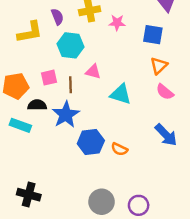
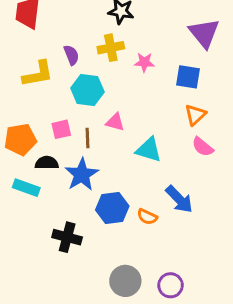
blue arrow: (166, 135) -> (179, 199), moved
black cross: (29, 195) -> (67, 237), moved

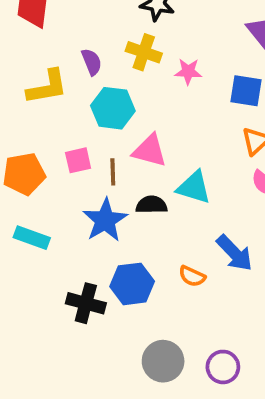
yellow cross: (111, 48) -> (144, 52), turned 30
pink triangle: (115, 122) -> (150, 151), size x1.4
black semicircle: (47, 163) -> (151, 205), moved
blue hexagon: (112, 208) -> (132, 284), moved

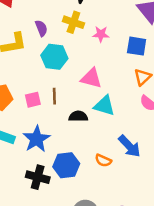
pink triangle: (150, 151) -> (91, 78), moved
pink square: (78, 160) -> (33, 100), moved
blue star: (105, 220) -> (36, 139), moved

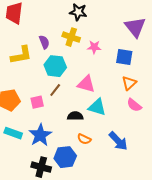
brown line: (54, 96) -> (55, 90), moved, turned 40
orange semicircle: (103, 160) -> (84, 139), moved

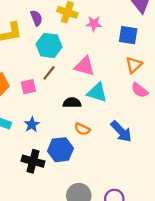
blue star: (40, 135) -> (32, 125), size x0.6

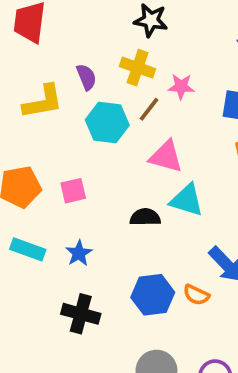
brown line: (49, 73) -> (149, 109), moved
orange semicircle: (82, 129) -> (196, 295), moved
blue hexagon: (60, 150) -> (153, 295), moved

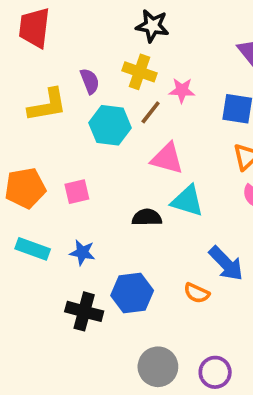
blue star: (79, 253) -> (82, 252), turned -30
blue hexagon: (153, 295) -> (132, 293), moved

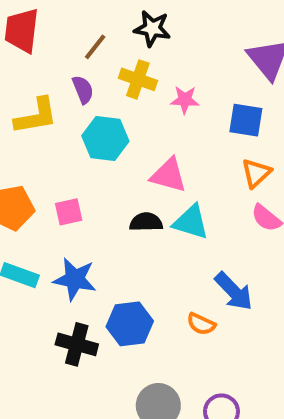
brown line: (151, 112) -> (95, 47), moved
black semicircle: (147, 217) -> (146, 222), moved
blue star: (82, 252) -> (75, 279), size x1.5

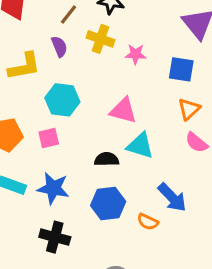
cyan hexagon: (105, 138) -> (62, 100), moved
black semicircle: (146, 222) -> (107, 159), moved
blue hexagon: (130, 324) -> (108, 204), moved

